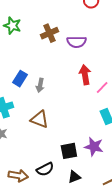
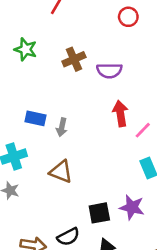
blue rectangle: (20, 79) -> (36, 118), turned 70

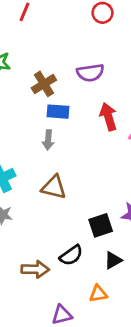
brown cross: (74, 59) -> (44, 84), moved
blue rectangle: (36, 118) -> (58, 112), moved

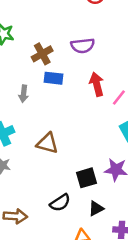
gray arrow: (48, 140) -> (24, 94), moved
brown arrow: (35, 269) -> (15, 216), moved

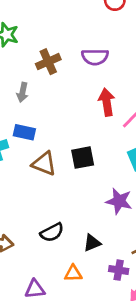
blue rectangle: (53, 78) -> (24, 132), moved
gray arrow: (24, 94) -> (22, 92), moved
black square: (87, 178) -> (83, 158), moved

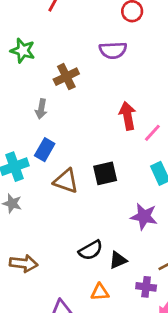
purple semicircle: (95, 57) -> (113, 50), moved
blue rectangle: (24, 132) -> (45, 150), turned -70
black semicircle: (52, 232) -> (91, 250), moved

